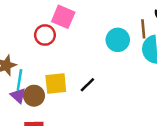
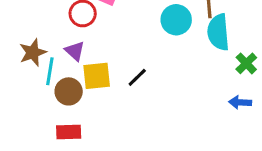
purple triangle: (18, 96) -> (75, 51), moved

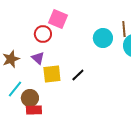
cyan line: (50, 71) -> (15, 89), moved, turned 30
brown circle: (69, 91) -> (30, 98), moved

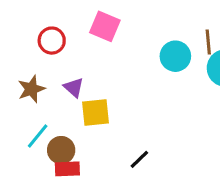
red circle: (43, 34) -> (52, 41), moved
black line: (78, 75) -> (139, 159), moved

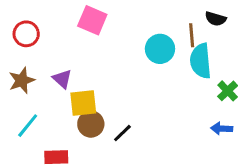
red circle: (52, 41) -> (26, 34), moved
brown circle: (61, 150) -> (91, 124), moved
black line: (139, 159) -> (122, 133), moved

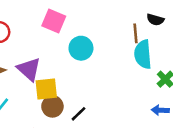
cyan circle: (160, 49) -> (81, 48), moved
purple triangle: (62, 79) -> (29, 69), size x1.5

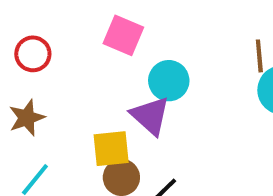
purple triangle: (29, 69) -> (150, 116), moved

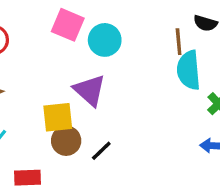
cyan circle: (169, 81) -> (105, 40), moved

